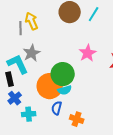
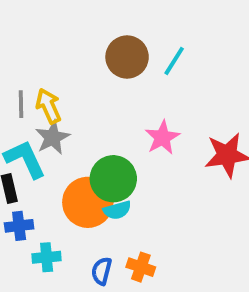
yellow arrow: (32, 21) -> (48, 106), moved
gray line: (21, 28) -> (21, 104), moved
blue cross: (15, 98) -> (19, 226), turned 32
blue semicircle: (57, 108) -> (102, 271), moved

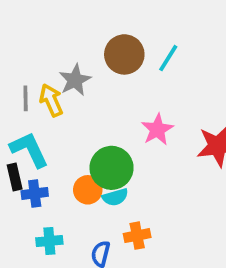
gray star: (52, 137) -> (75, 80), moved
orange circle: (88, 202) -> (88, 190), size x0.6
blue cross: (19, 226) -> (35, 193), moved
orange cross: (141, 267) -> (137, 236), moved, turned -30

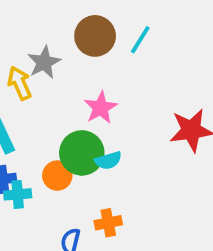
pink star: (157, 129) -> (101, 108), moved
cyan semicircle: (115, 197) -> (108, 160), moved
cyan cross: (49, 241) -> (18, 194), moved

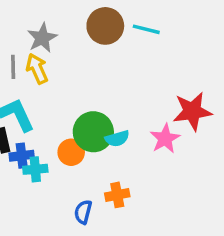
cyan line: (140, 40) -> (146, 29), turned 72
gray star: (44, 62) -> (42, 38), moved
pink star: (101, 108) -> (165, 139), moved

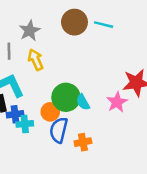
yellow arrow: (37, 69) -> (36, 60), moved
cyan semicircle: (117, 139) -> (83, 102), turned 77
blue semicircle: (83, 212) -> (59, 130), moved, size x1.5

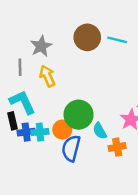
cyan semicircle: (83, 102) -> (100, 131), moved
cyan cross: (25, 124) -> (40, 132), moved
orange cross: (83, 142) -> (117, 147), moved

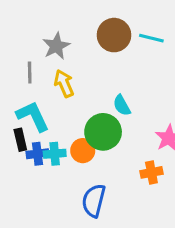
cyan semicircle: (100, 131) -> (122, 105), moved
blue semicircle: (71, 148) -> (94, 201), moved

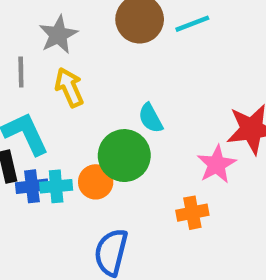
cyan line: (151, 38) -> (192, 24), turned -35

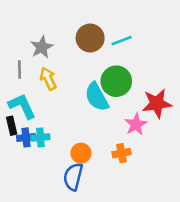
cyan semicircle: (151, 118) -> (97, 97), size x1.6
green circle: (124, 156) -> (116, 81), moved
orange circle: (96, 182) -> (81, 153), moved

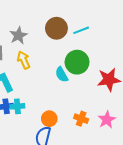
cyan semicircle: (97, 97) -> (62, 74), size x0.7
pink star: (136, 124) -> (107, 120), moved
orange cross: (122, 153) -> (81, 119), turned 32

